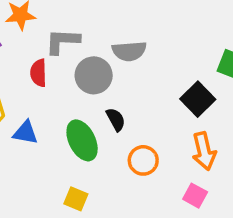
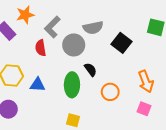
gray L-shape: (62, 41) -> (52, 27), turned -40
black square: (198, 99) -> (122, 43), moved
green ellipse: (82, 140) -> (72, 85), turned 35

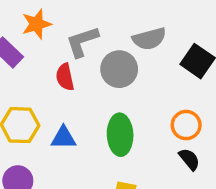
gray L-shape: (52, 27) -> (82, 42), turned 30
black semicircle: (90, 70) -> (189, 159), moved
orange circle: (110, 92) -> (186, 125), moved

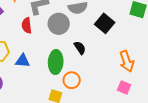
orange circle: (186, 125) -> (72, 80), moved
black semicircle: (189, 159) -> (80, 48), moved

